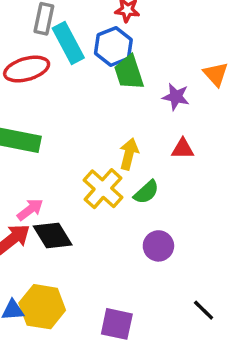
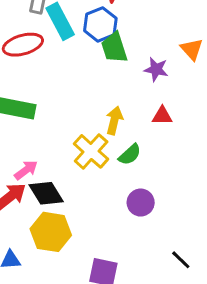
yellow hexagon: (42, 307) -> (51, 232), moved

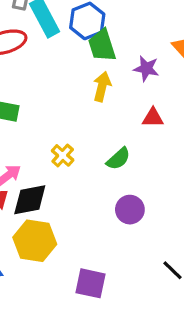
yellow arrow: (114, 120) -> (102, 87), moved
yellow cross: (91, 151) -> (63, 155), moved, size x0.6
black diamond: (46, 193) -> (30, 200), turned -69

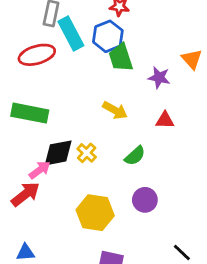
yellow arrow: (102, 87) -> (115, 110), moved, turned 105
black diamond: (30, 200) -> (58, 153), moved
yellow hexagon: (35, 241) -> (95, 213), moved

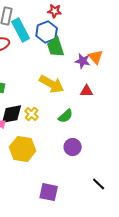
orange triangle: (192, 59) -> (96, 57), moved
yellow arrow: (115, 110) -> (52, 84), size x1.4
yellow hexagon: (95, 213) -> (23, 149), moved

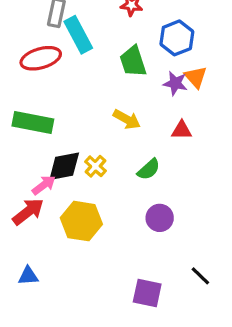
blue hexagon: (47, 32) -> (177, 38), moved
yellow arrow: (52, 84) -> (127, 119), size x0.7
purple square: (49, 192) -> (147, 293), moved

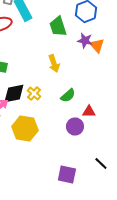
orange triangle: (196, 77) -> (97, 46), moved
yellow arrow: (127, 119) -> (54, 64), turned 42
red triangle: (182, 130) -> (89, 112), moved

